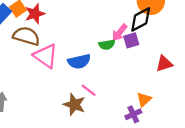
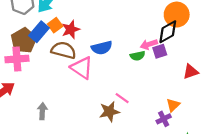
pink arrow: (120, 33) -> (149, 44), turned 35
blue semicircle: (79, 61) -> (102, 48), moved
brown star: (74, 105) -> (109, 112), turned -30

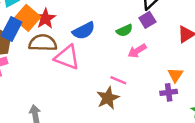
orange square: (55, 25) -> (27, 18), size x1.5
pink arrow: (149, 44) -> (137, 51), moved
purple cross: (164, 119) -> (169, 92), turned 32

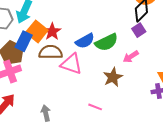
green semicircle: (124, 30) -> (107, 42), moved, size x1.6
pink line: (118, 80) -> (95, 107), moved
brown star: (108, 98) -> (113, 77), moved

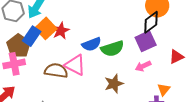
purple square: (139, 30) -> (146, 41), size x1.5
brown semicircle: (51, 52) -> (56, 71), moved
pink arrow: (131, 57) -> (143, 66), moved

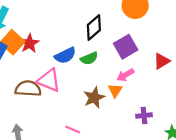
black diamond: (151, 22) -> (94, 28), moved
green semicircle: (112, 49) -> (89, 58), size x0.7
orange triangle: (164, 90) -> (115, 90), moved

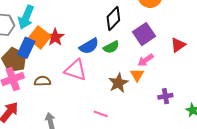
brown semicircle: (28, 89) -> (42, 81), moved, size x0.7

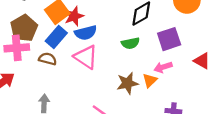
red triangle: (178, 45) -> (202, 61), turned 49
blue semicircle: (89, 46) -> (86, 33), moved
blue rectangle: (26, 48) -> (56, 37), moved

